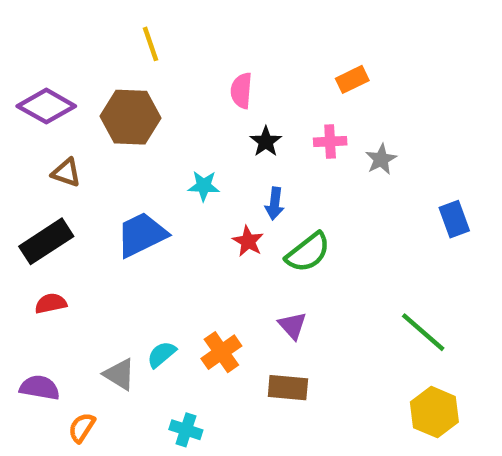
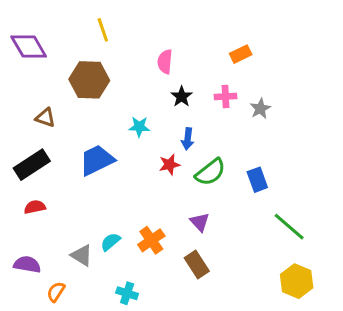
purple diamond: (46, 106) -> (29, 47), moved, turned 30
blue rectangle: (454, 219) -> (257, 180), moved
red star: (248, 241) -> (169, 165), turned 30
brown rectangle: (288, 388) -> (197, 264), turned 52

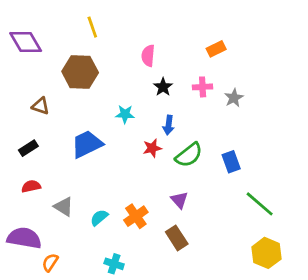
black rectangle: (32, 165) -> (28, 148), size x0.6
gray triangle: (82, 255) -> (64, 207), moved
purple semicircle: (27, 264) -> (24, 238), size x1.4

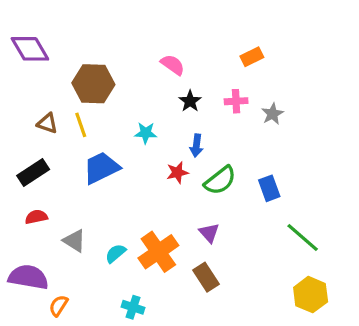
yellow line: (92, 27) -> (81, 125), moved
pink semicircle: (148, 56) -> (173, 65), turned 120
black rectangle: (28, 148) -> (33, 173), size x1.4
orange cross: (136, 216) -> (158, 252), size x1.4

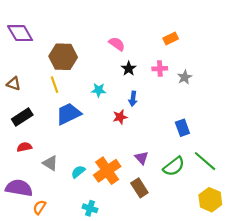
brown triangle: (47, 123) -> (14, 84), moved
green semicircle: (220, 180) -> (174, 166), moved

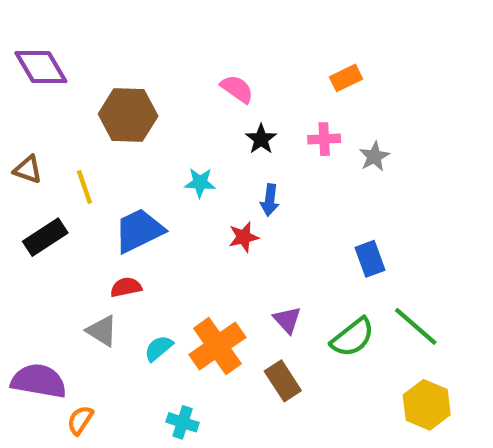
yellow line: (54, 85) -> (84, 187), moved
red semicircle: (24, 147) -> (126, 287), moved

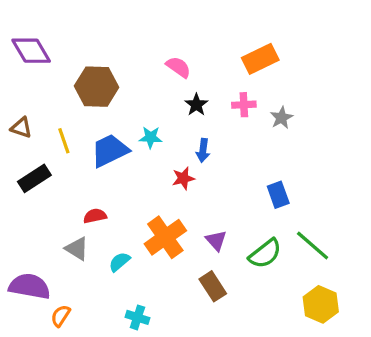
orange rectangle: (346, 78) -> (260, 59), size x1.5
blue trapezoid: (139, 231) -> (110, 150), moved
orange cross: (217, 346) -> (165, 237), moved

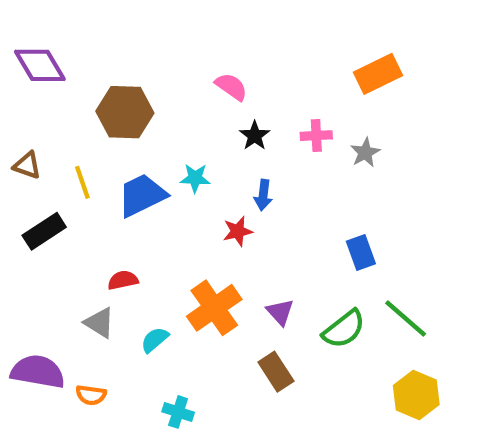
orange rectangle: (260, 59) -> (378, 74), moved
orange semicircle: (61, 316) -> (91, 395), moved, turned -115

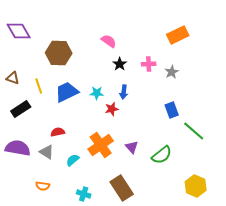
cyan star: (195, 178) -> (97, 93), moved
blue rectangle: (361, 253) -> (172, 110), moved
green line: (406, 318) -> (194, 131), moved
purple semicircle: (38, 372) -> (18, 148), moved
brown rectangle: (276, 372) -> (122, 188), moved, size x1.4

